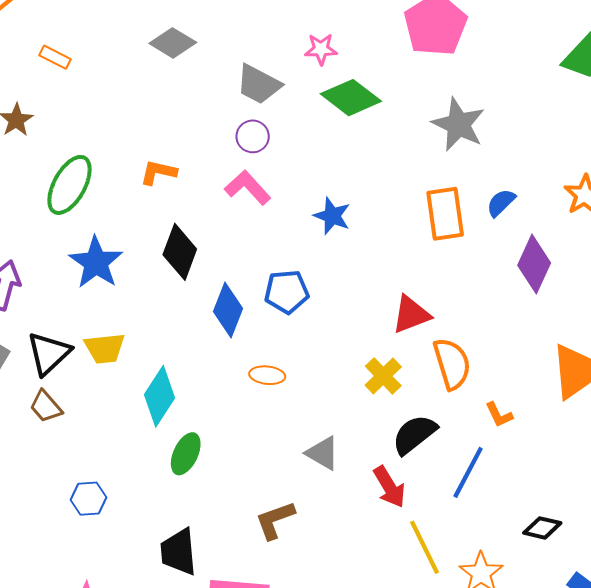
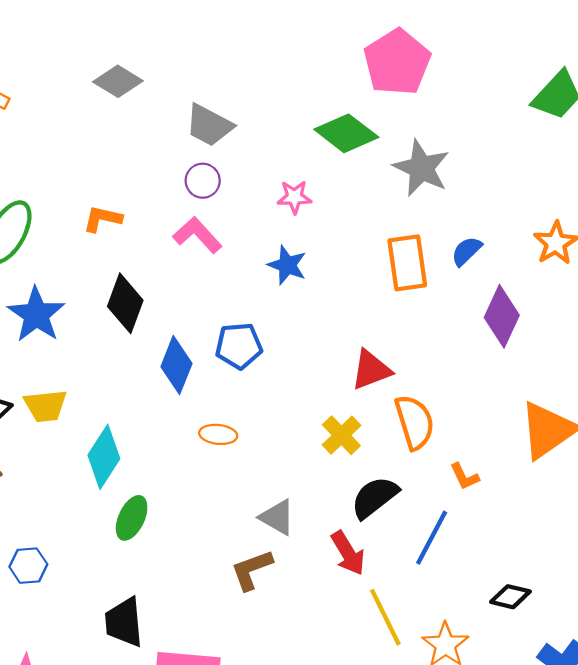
pink star: (321, 49) -> (294, 197), moved
green diamond: (351, 98) -> (346, 133), moved
brown L-shape: (275, 520) -> (252, 570), moved

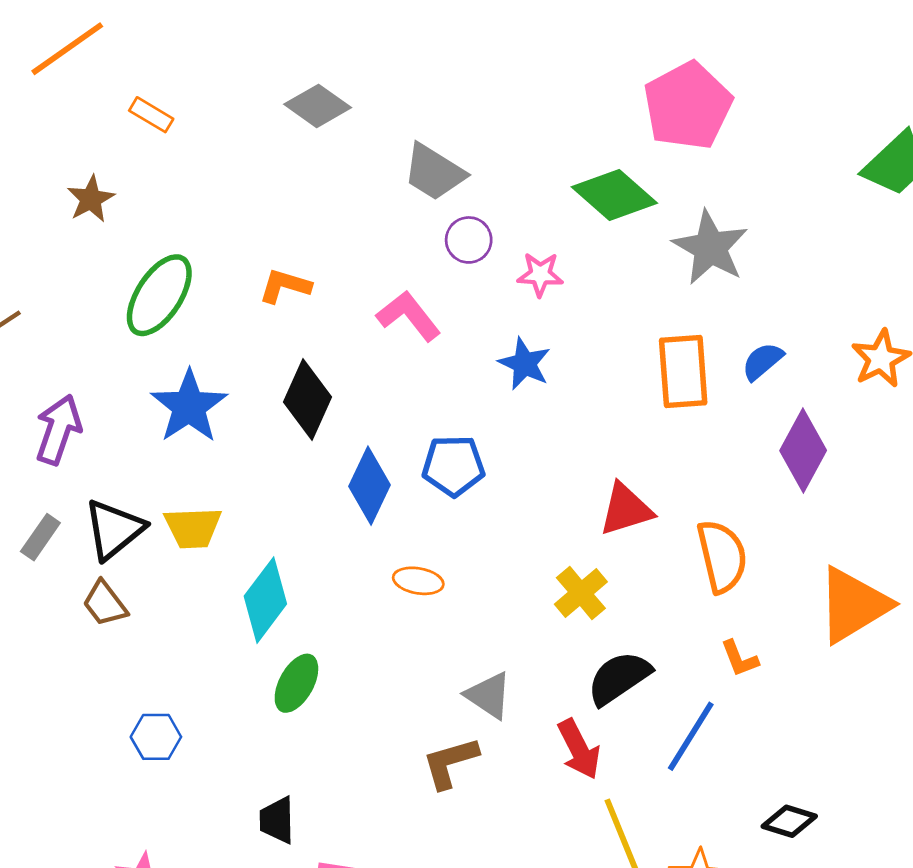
purple circle: (203, 181) -> (469, 240), moved
orange semicircle: (415, 422) -> (722, 556), moved
black trapezoid: (124, 622) -> (277, 820), size x0.7

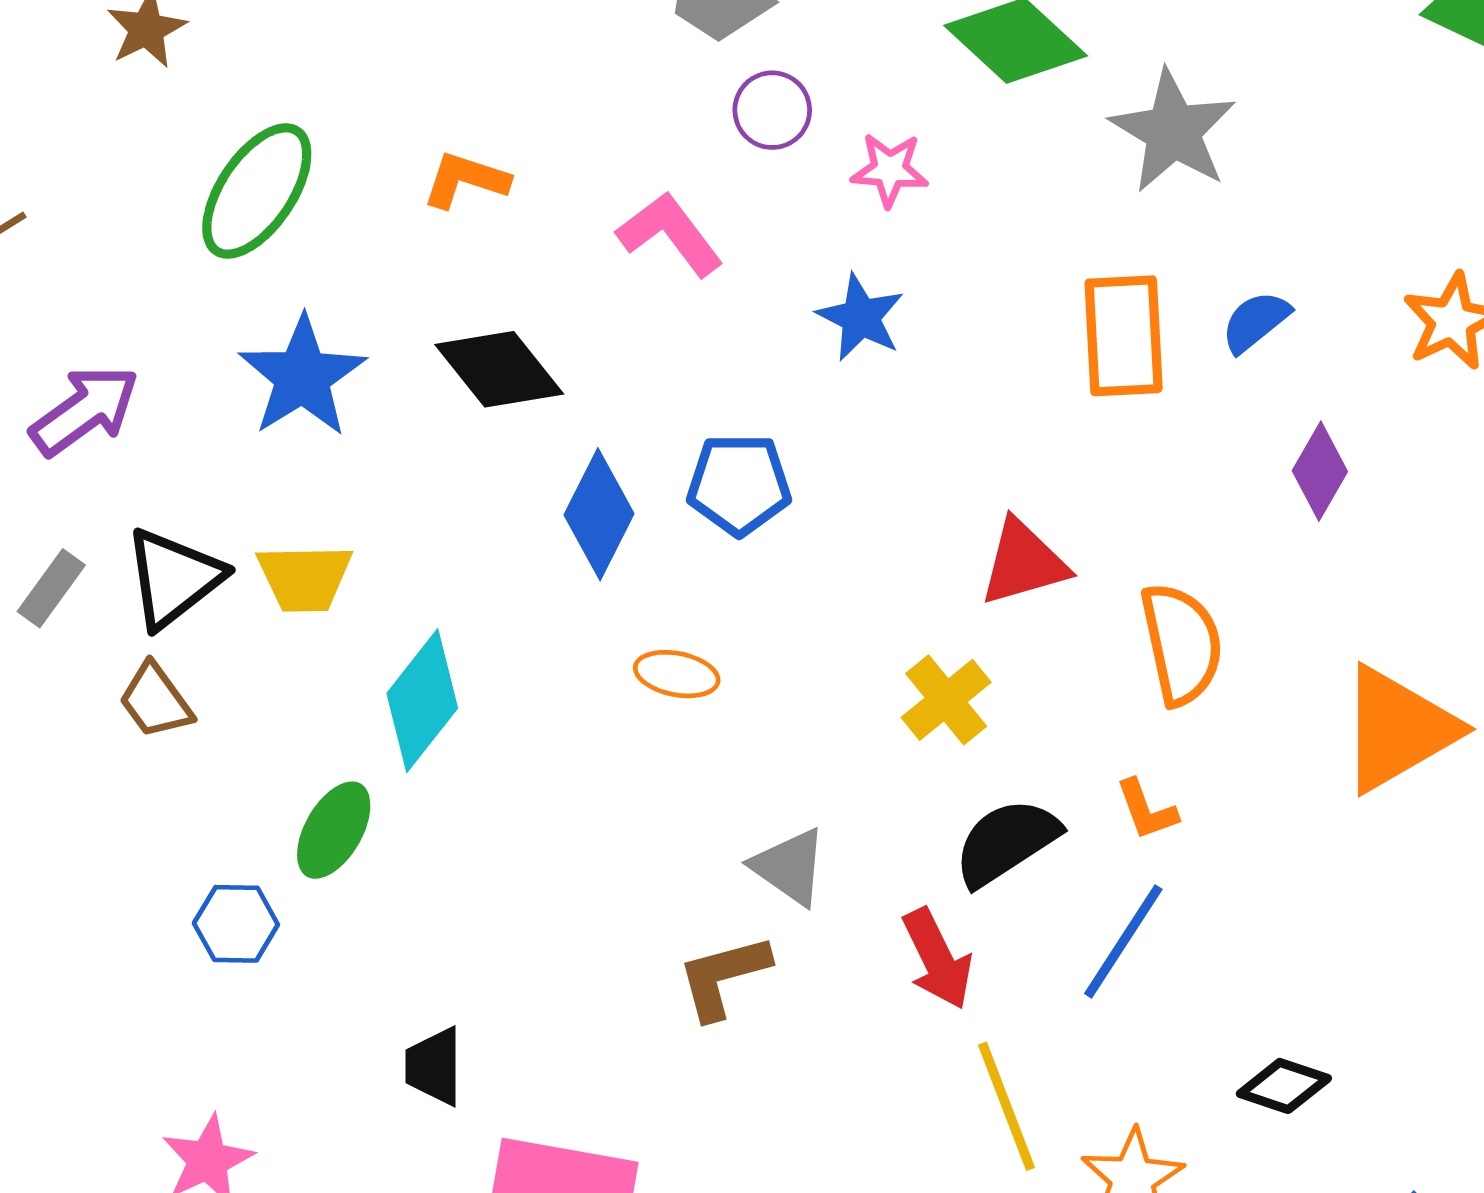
black diamond: (308, 400) -> (499, 369), turned -64
purple arrow: (58, 430) -> (85, 410), turned 34
purple diamond: (803, 451) -> (1320, 471), size x0.7
orange L-shape: (739, 658) -> (1147, 810), moved
green ellipse: (296, 683) -> (334, 830), moved

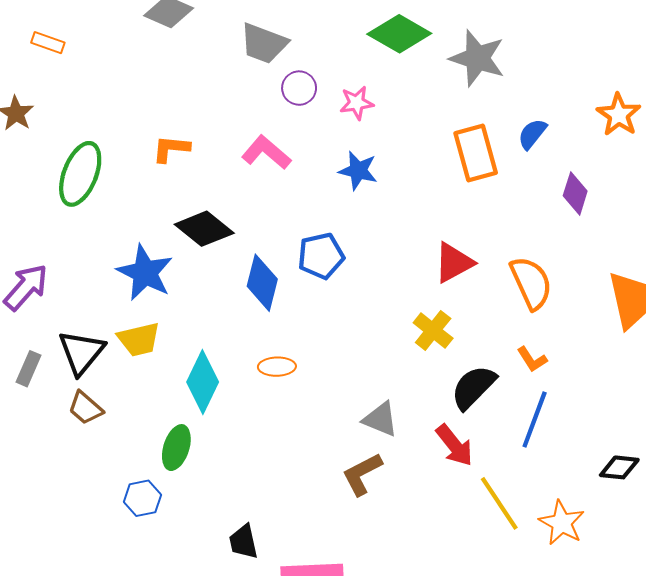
blue star: (302, 377) -> (145, 273), moved
orange ellipse: (677, 674) -> (277, 367), moved

